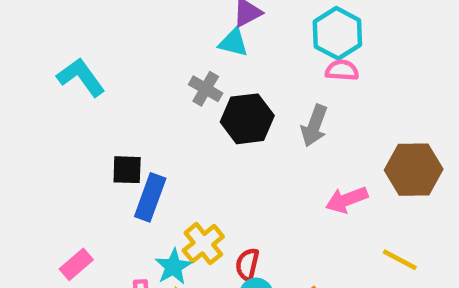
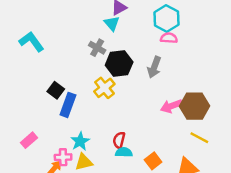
cyan triangle: (233, 43) -> (112, 23), turned 35
black square: (127, 170) -> (56, 90), turned 35
brown hexagon: (414, 170) -> (194, 106), moved
yellow cross: (203, 244) -> (104, 88), moved

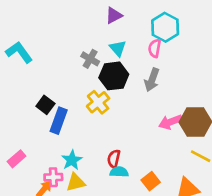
cyan triangle: (112, 23) -> (118, 48), moved
pink semicircle: (169, 38) -> (155, 48), moved, turned -84

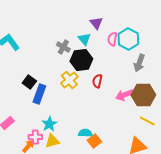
purple triangle: (114, 15) -> (96, 23), moved, turned -40
cyan hexagon: (165, 27) -> (128, 39), moved
gray arrow: (152, 80) -> (139, 63), moved
red semicircle: (114, 159) -> (97, 81), moved
orange square: (151, 181) -> (94, 141), moved

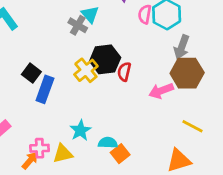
cyan triangle: (84, 39) -> (90, 14), moved
black hexagon: (81, 60) -> (105, 59), moved
brown hexagon: (143, 95) -> (187, 73), moved
cyan star: (49, 124) -> (80, 130), moved

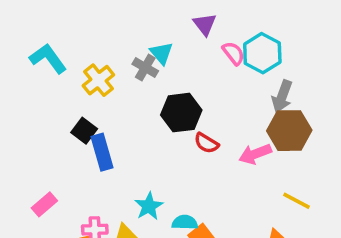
pink semicircle: (145, 14) -> (233, 53), turned 132
yellow cross: (86, 70) -> (98, 80), moved
red semicircle: (124, 72) -> (206, 143), moved, turned -72
blue rectangle: (45, 89) -> (102, 152), turned -36

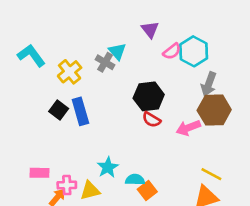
pink semicircle: (233, 53) -> (172, 51), turned 90
black hexagon: (181, 113) -> (149, 96), moved
blue rectangle: (102, 152) -> (80, 111), moved
yellow line: (296, 201) -> (211, 174), moved
pink rectangle: (44, 204) -> (40, 173), moved, turned 42

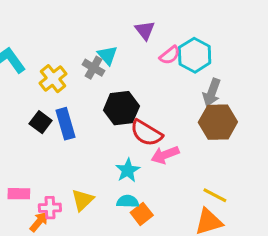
black hexagon: (149, 96) -> (121, 108), moved
red semicircle: (151, 120) -> (146, 133), size x1.5
pink arrow: (188, 128) -> (165, 155), moved
cyan star: (108, 167) -> (128, 170), moved
yellow triangle: (90, 191) -> (83, 200), moved, turned -30

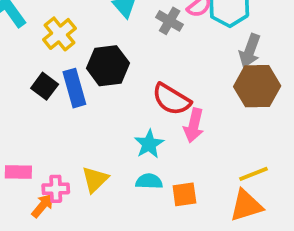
gray cross: (93, 68) -> (170, 21), moved
black hexagon: (121, 108) -> (108, 66), moved
pink arrow: (165, 155) -> (194, 125), turned -56
yellow line: (215, 195) -> (254, 174), turned -50
orange square: (142, 214) -> (184, 194), moved, turned 30

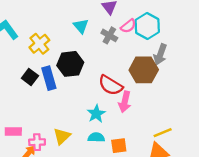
brown hexagon: (257, 86) -> (144, 70), moved

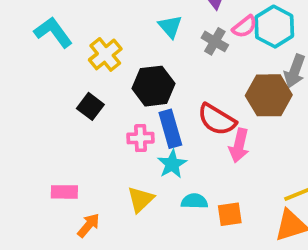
blue rectangle: (49, 78) -> (170, 129), moved
cyan star: (96, 114) -> (172, 164), moved
pink cross: (37, 142) -> (141, 138), moved

